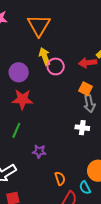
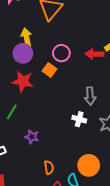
yellow arrow: (45, 56) -> (26, 37), moved
orange square: (86, 89) -> (49, 70), moved

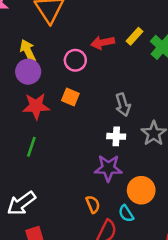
red arrow: (94, 54) -> (103, 43), moved
orange square: (49, 70) -> (70, 97), moved
purple star: (32, 137) -> (108, 168), moved, size x1.5

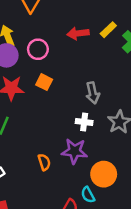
pink circle: (75, 60) -> (38, 49), moved
orange semicircle: (93, 204) -> (44, 162), moved

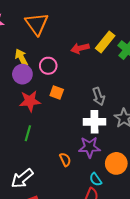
yellow rectangle: (108, 30) -> (105, 42), size x1.5
white cross: (84, 122) -> (94, 122), size x1.5
cyan semicircle: (88, 195) -> (96, 179), moved

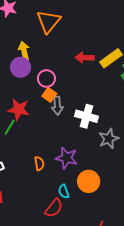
pink circle: (48, 66) -> (46, 79), moved
gray arrow: (99, 97) -> (57, 106), moved
red star: (30, 101) -> (19, 109), moved
white cross: (94, 122) -> (87, 116), moved

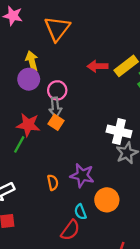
orange square: (49, 95) -> (56, 122), moved
gray arrow: (57, 106) -> (55, 107), moved
white cross: (87, 116) -> (119, 131), moved

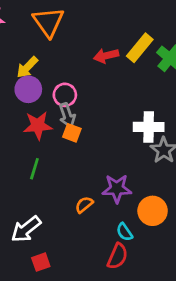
yellow arrow: (32, 61) -> (27, 67), turned -108
red star: (28, 125) -> (38, 126), moved
orange semicircle: (53, 182) -> (84, 205), turned -105

